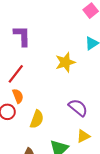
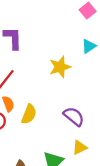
yellow semicircle: (37, 119) -> (29, 114), moved

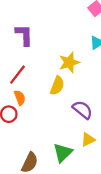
yellow semicircle: (29, 114) -> (57, 86), moved

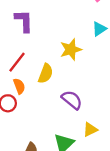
yellow semicircle: (57, 86) -> (46, 74), moved
purple semicircle: (82, 110) -> (72, 100), moved

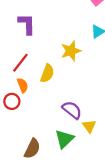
purple semicircle: (72, 100) -> (72, 110), moved
yellow triangle: (90, 130) -> (89, 126), turned -40

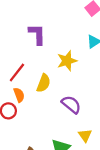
purple L-shape: (27, 24) -> (37, 34), moved
purple semicircle: (72, 110) -> (71, 104), moved

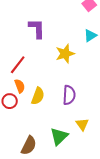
yellow semicircle: (44, 83) -> (38, 96), moved
purple semicircle: (71, 104) -> (69, 95), turned 54

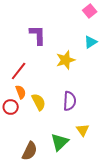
yellow semicircle: (38, 96) -> (39, 102), turned -48

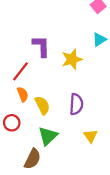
purple L-shape: (38, 35) -> (41, 46), moved
red circle: (11, 107) -> (12, 123), moved
green triangle: (60, 142) -> (48, 136), moved

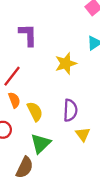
purple L-shape: (41, 46) -> (28, 35), moved
yellow triangle: (91, 136) -> (83, 134), moved

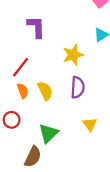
purple semicircle: (70, 110) -> (78, 87), moved
yellow semicircle: (35, 111) -> (45, 91), moved

